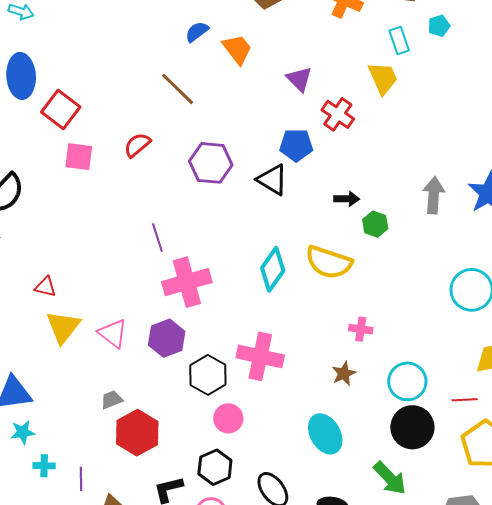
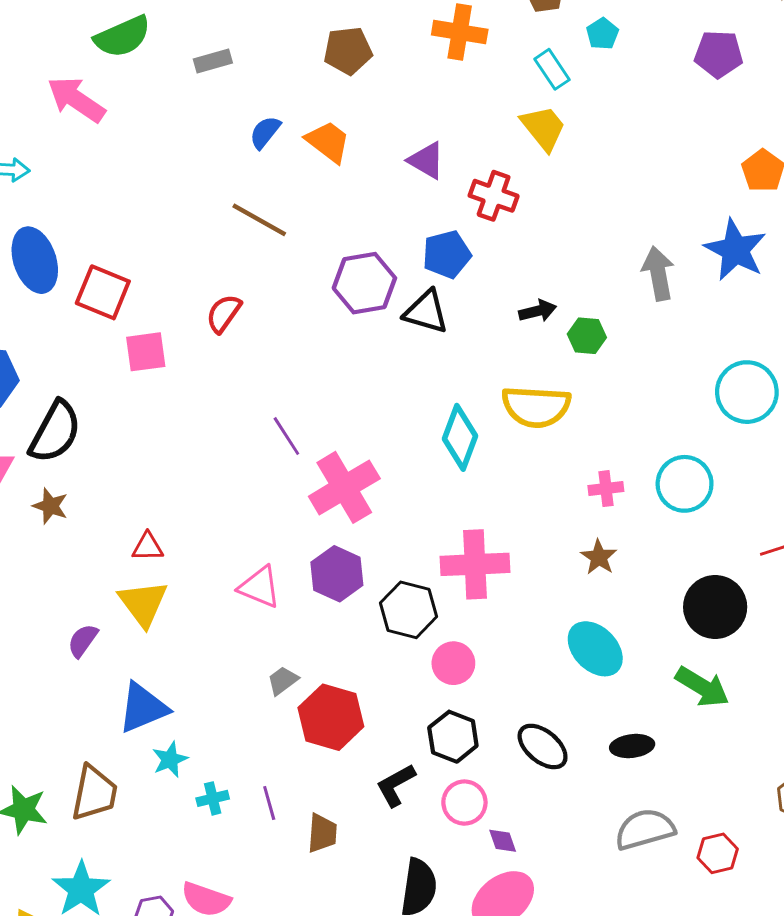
purple hexagon: (211, 163) -> (364, 283), moved
yellow triangle: (63, 327) -> (143, 603), moved
cyan circle: (407, 381) -> (685, 484), moved

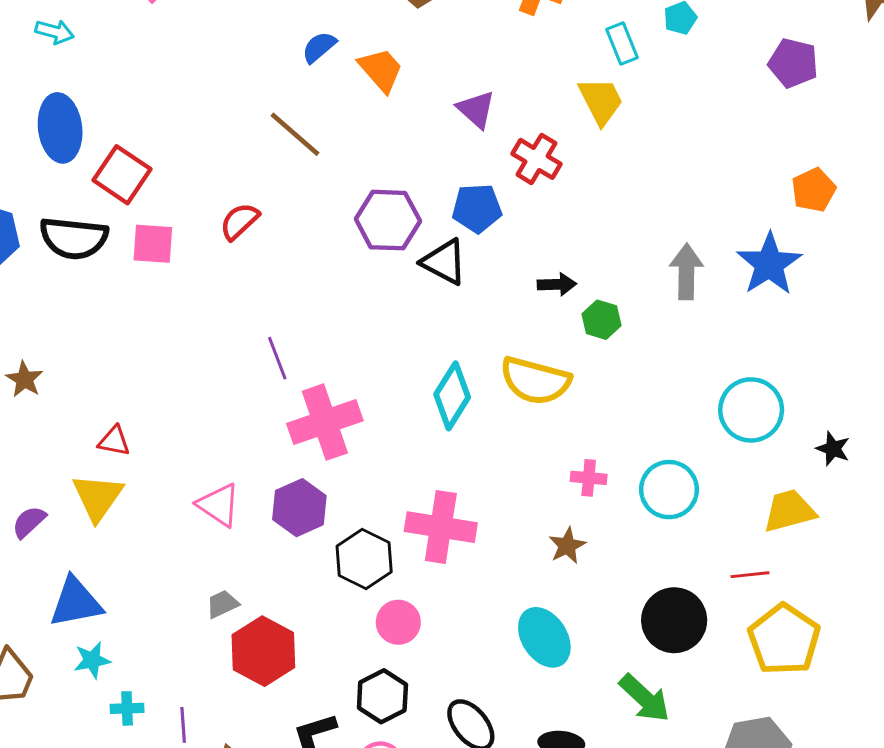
black semicircle: (55, 432) -> (74, 238), moved, turned 56

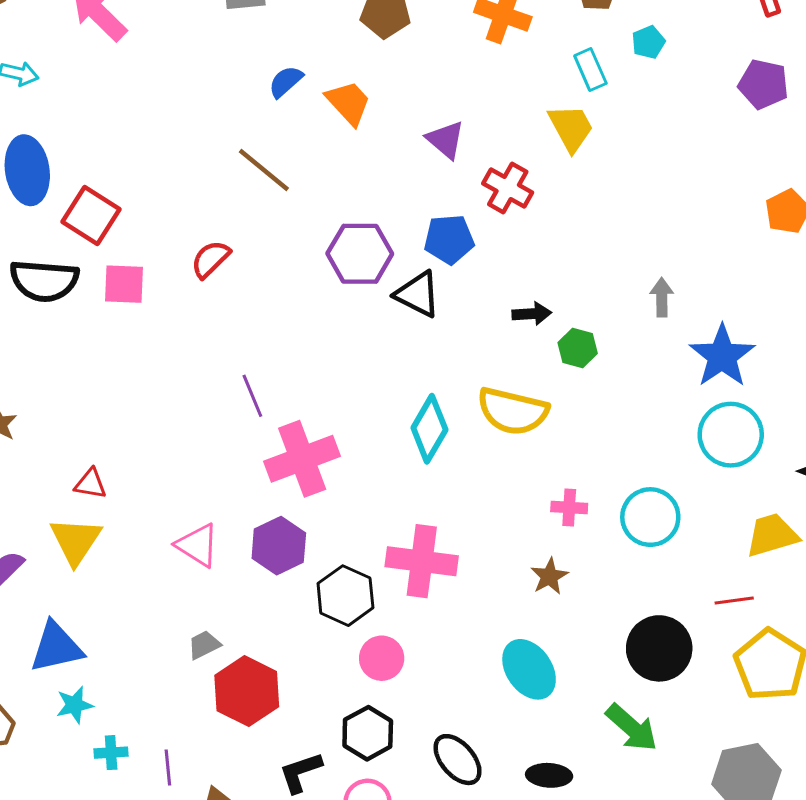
blue star: (769, 264) -> (722, 356), moved
gray arrow: (686, 272) -> (662, 297), size x0.7

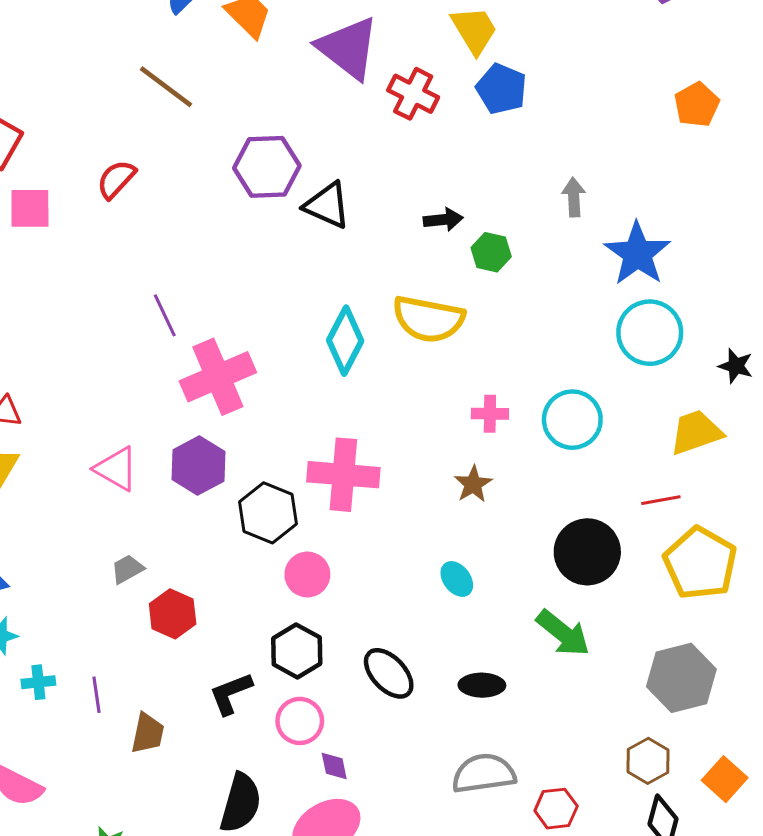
purple triangle: (446, 140) -> (348, 48), size x1.6
blue pentagon: (449, 239) -> (501, 89), moved, turned 30
cyan ellipse: (529, 669) -> (457, 579), size x0.6
red hexagon: (247, 691) -> (173, 614), size x0.7

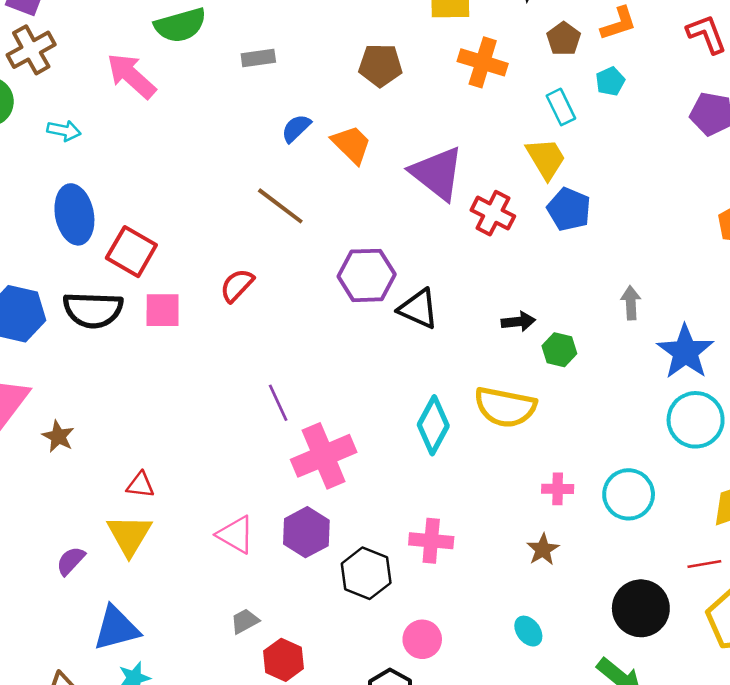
pink cross: (343, 475) -> (431, 541), size x0.7
pink circle: (307, 574) -> (422, 639), moved

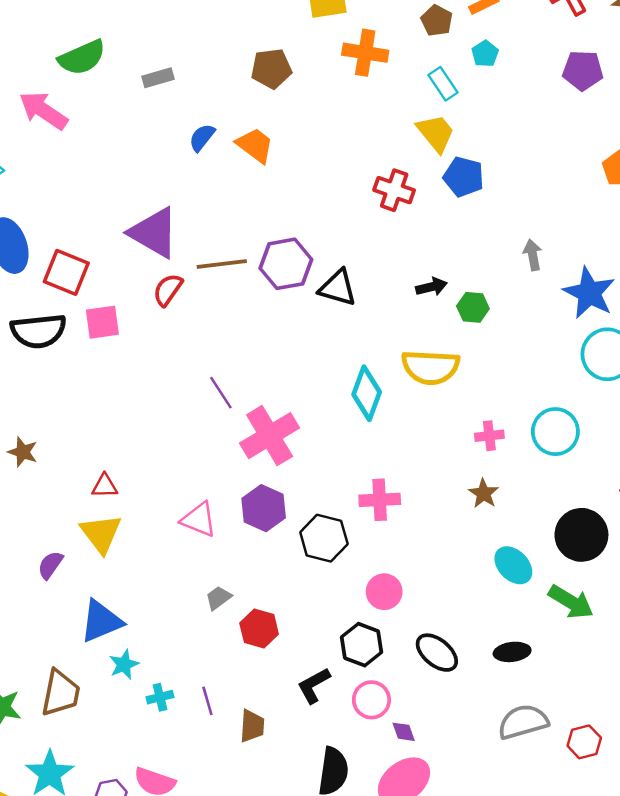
purple triangle: (437, 173) -> (154, 233), moved
brown line: (280, 206) -> (222, 264), moved, turned -36
cyan ellipse: (528, 631) -> (513, 565), moved, size x1.4

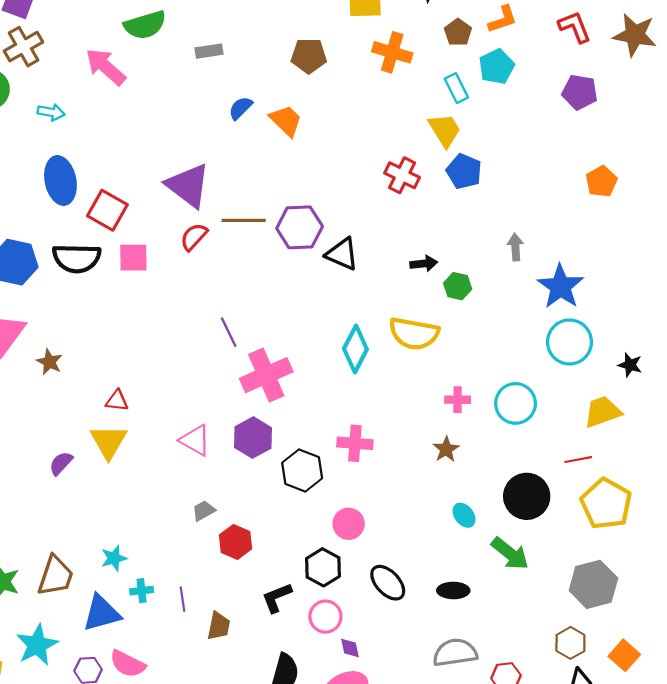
cyan pentagon: (485, 54) -> (496, 67), size x1.5
cyan ellipse: (513, 565) -> (464, 515), size x0.7
blue triangle: (101, 621) -> (101, 613), moved

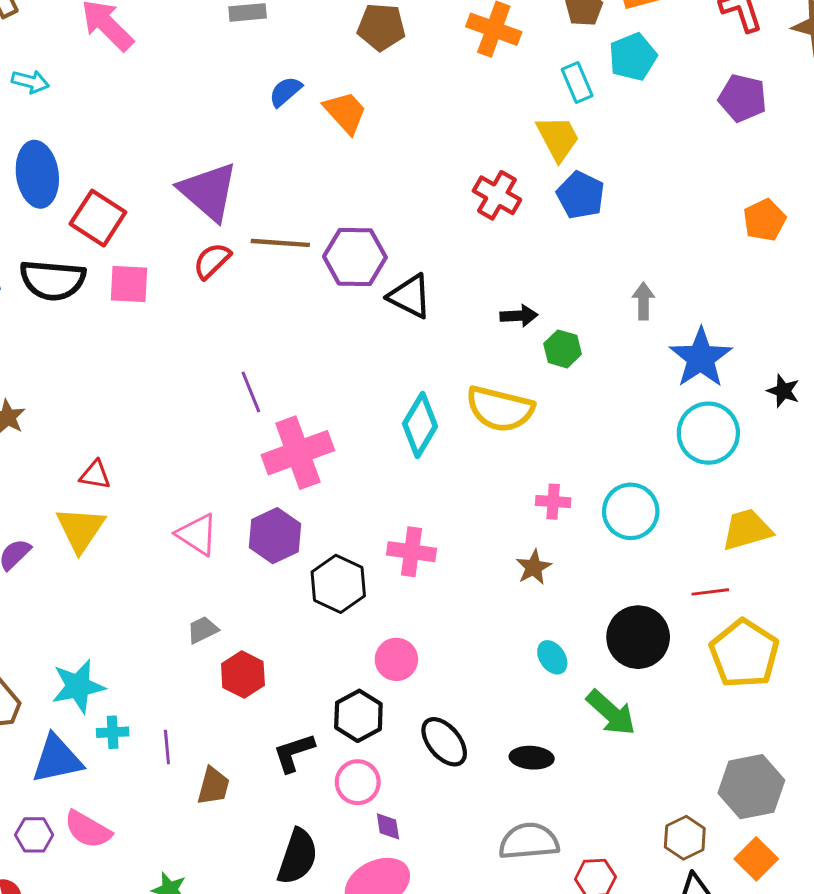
black star: (630, 365) -> (783, 391), moved
cyan star: (114, 558) -> (78, 686), size x1.5
gray hexagon: (593, 584) -> (751, 787), moved

